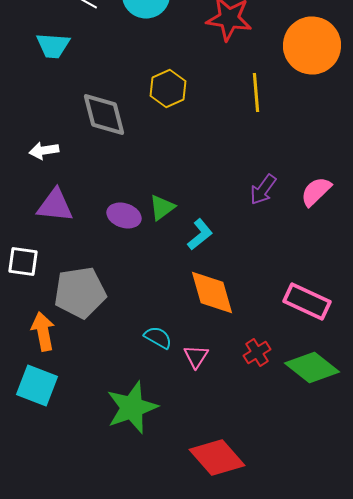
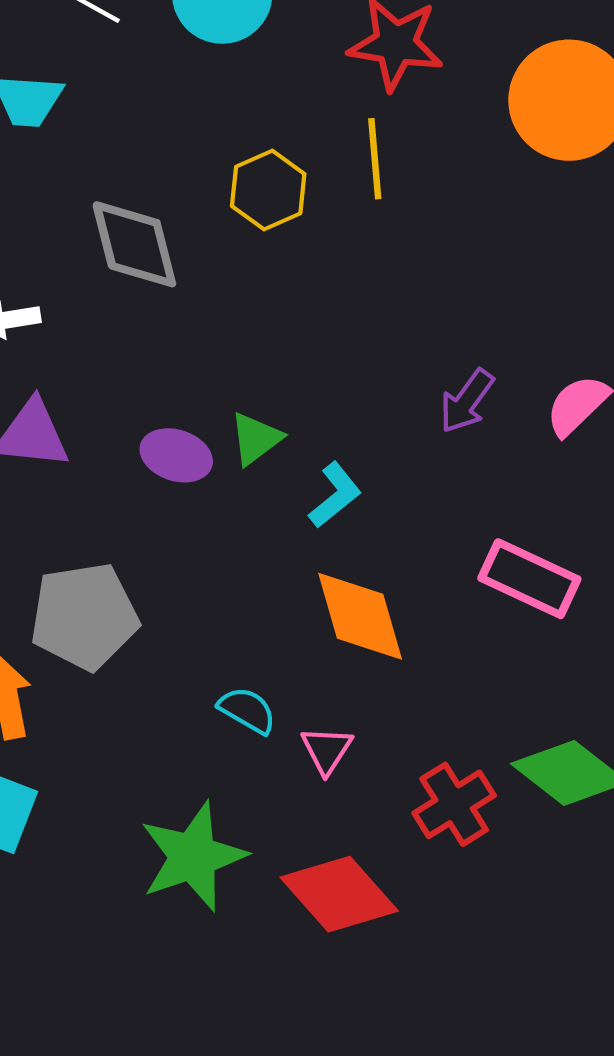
yellow line: (256, 92) -> (375, 159), moved
pink rectangle: (307, 302) -> (529, 579), moved
red cross: (257, 352) -> (454, 804), moved, size x1.4
red diamond: (217, 458) -> (339, 894), moved

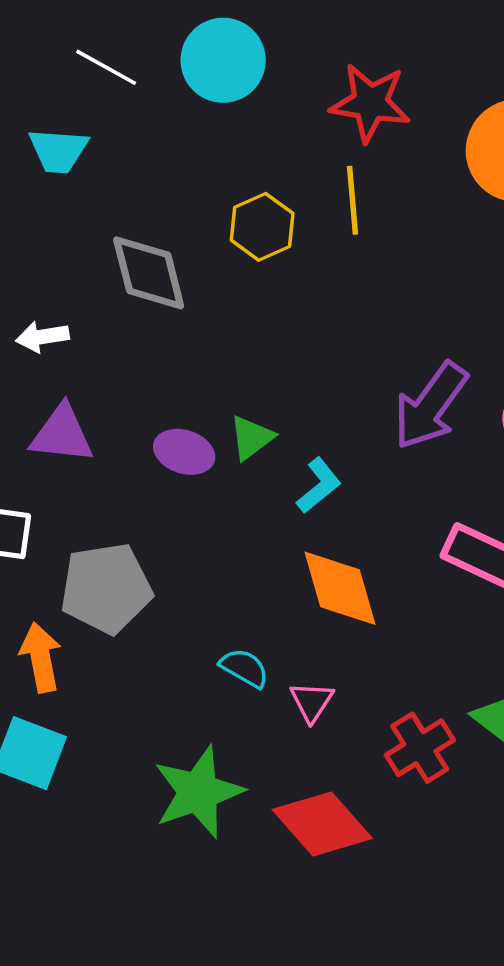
purple arrow: (467, 401) -> (430, 406), size x1.6

